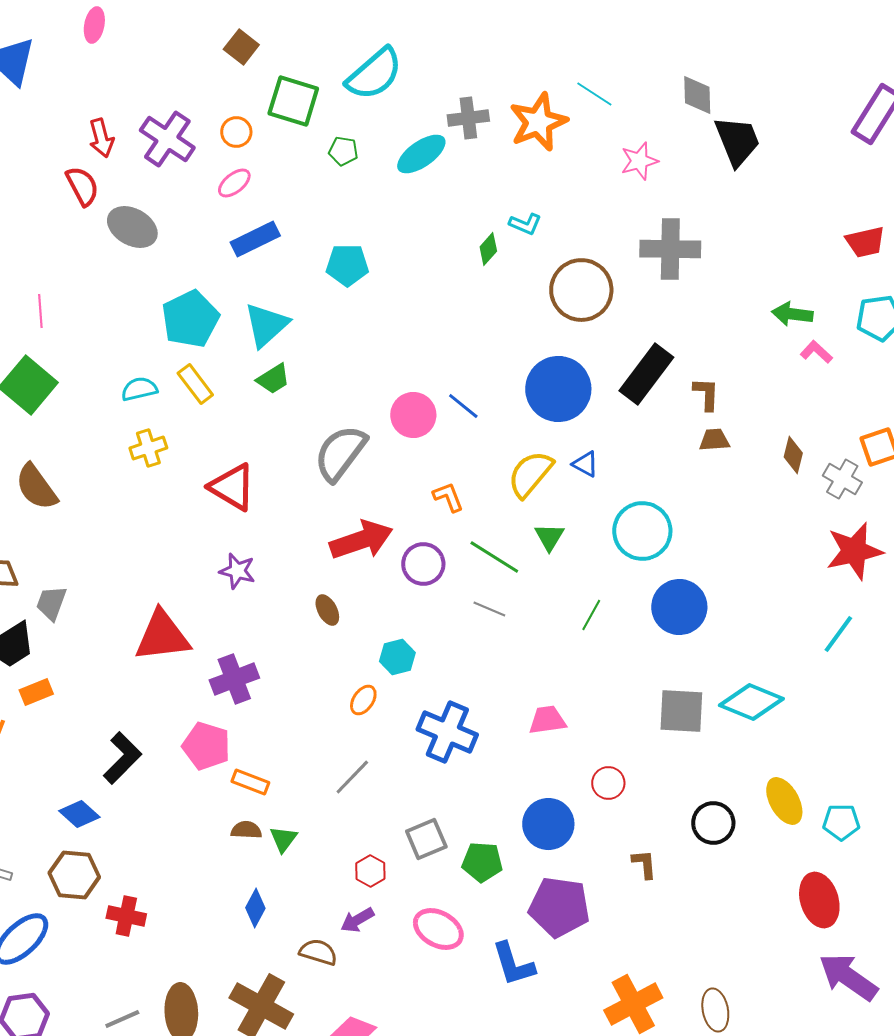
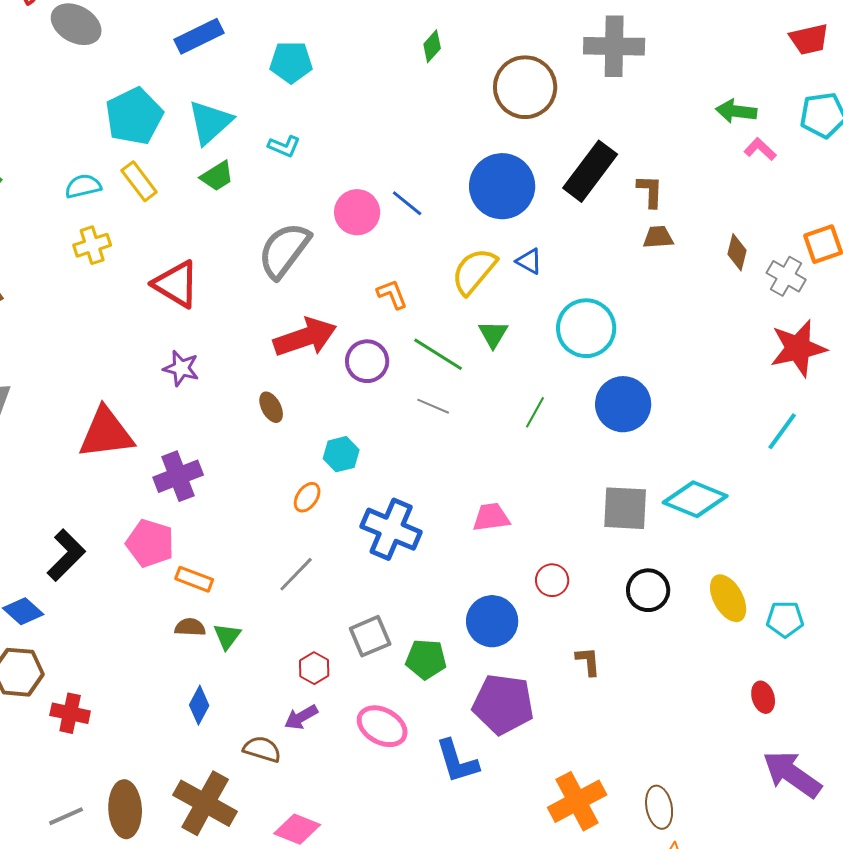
cyan L-shape: (525, 224) -> (284, 146), moved
black circle: (713, 823) -> (648, 590), moved
red ellipse: (819, 900) -> (763, 697), size x0.6

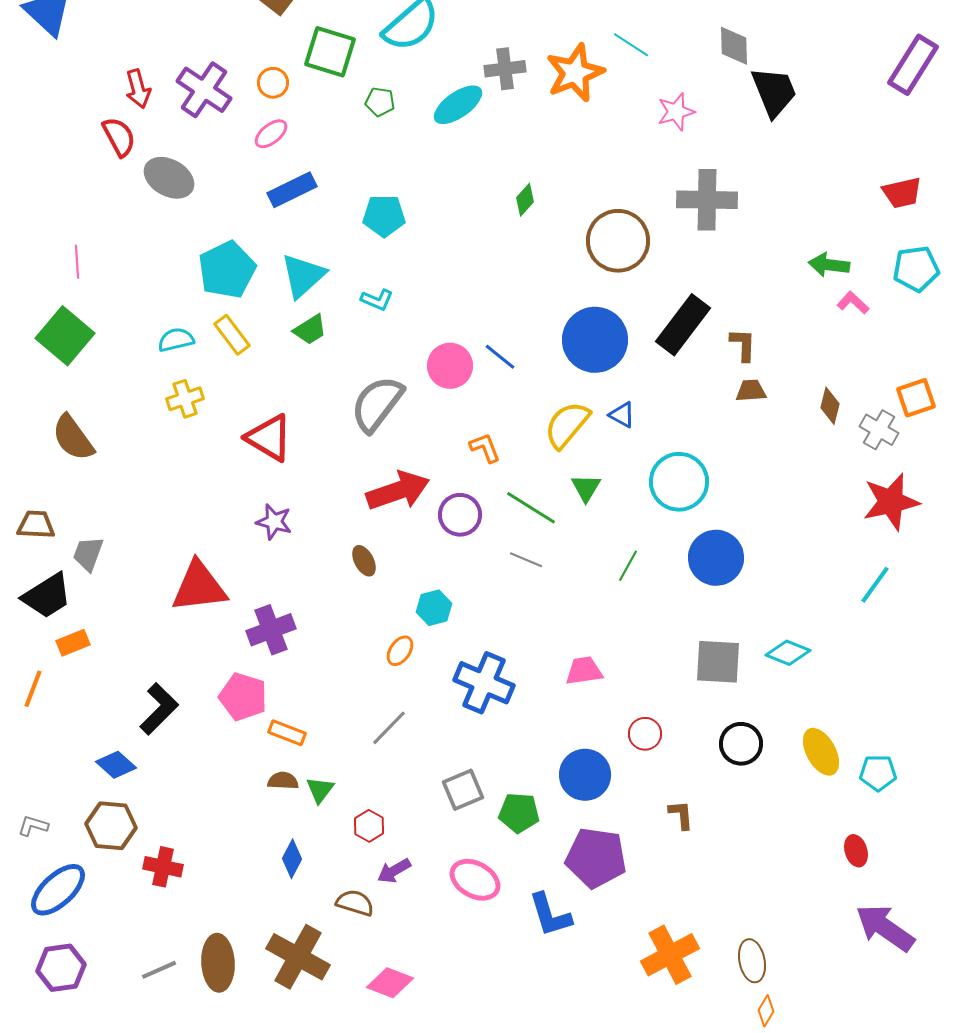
cyan diamond: (695, 499) -> (788, 653), size x0.7
red hexagon: (314, 668) -> (369, 826), moved

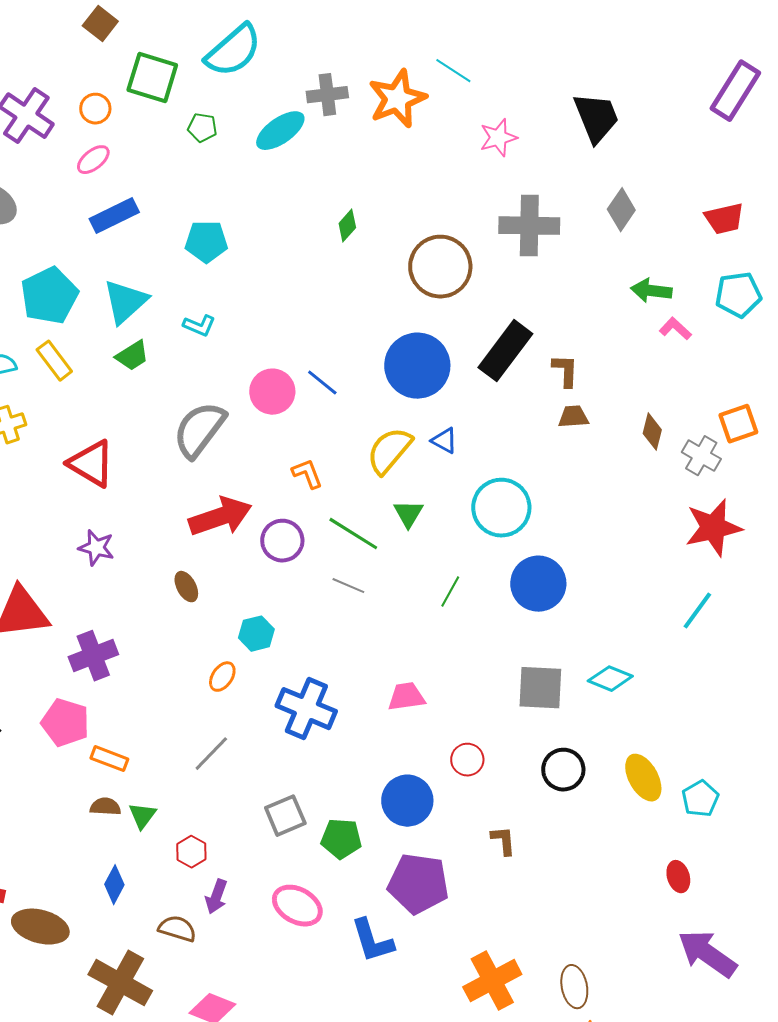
gray diamond: (734, 46) -> (621, 210), moved, turned 36
cyan pentagon: (878, 773) -> (700, 799), turned -30
purple arrow: (394, 871) -> (216, 897), turned -40
brown ellipse: (218, 963) -> (40, 927), moved, turned -72

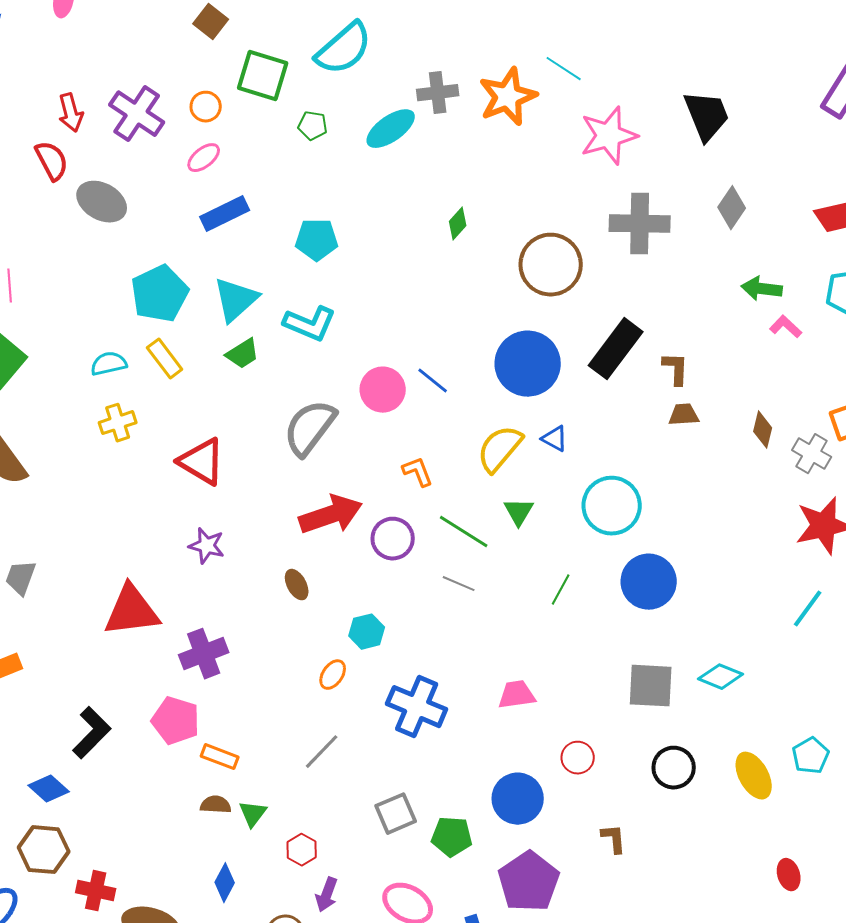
pink star: (498, 138) -> (609, 136), size x1.5
cyan L-shape: (199, 326) -> (310, 324), size x1.6
cyan pentagon: (700, 799) -> (811, 756), moved
purple pentagon: (418, 884) -> (529, 882), turned 30

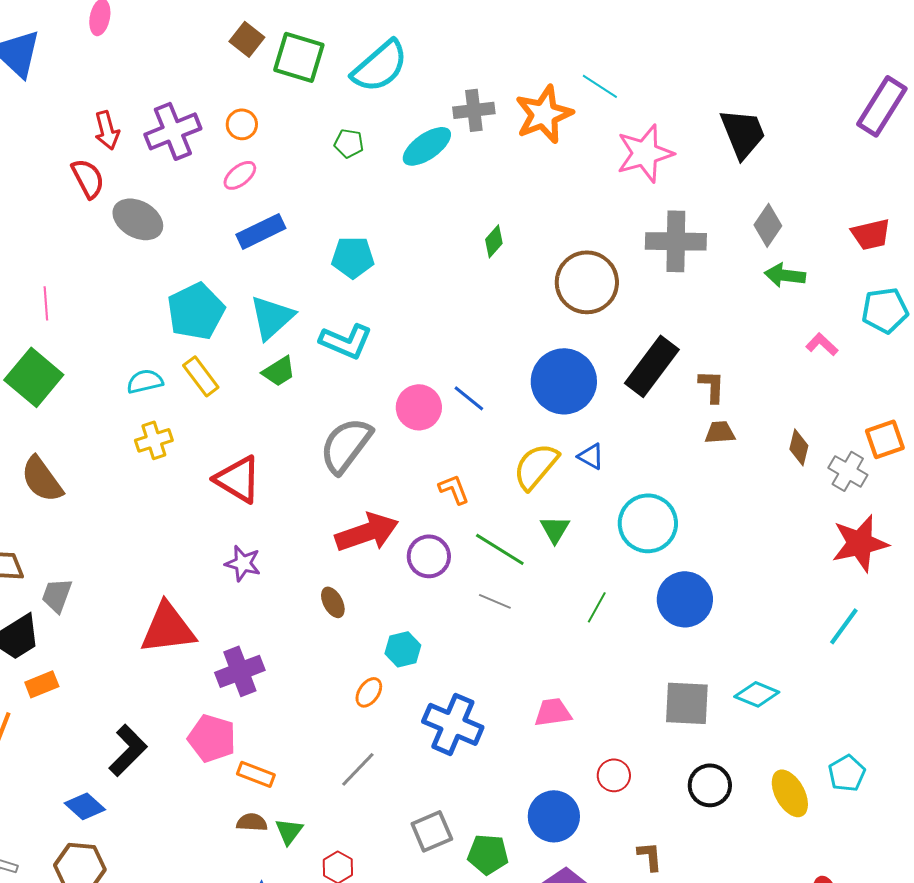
green square: (263, 76) -> (299, 57), moved
purple cross: (137, 114) -> (173, 131), turned 34
green arrow: (762, 289) -> (785, 275), moved

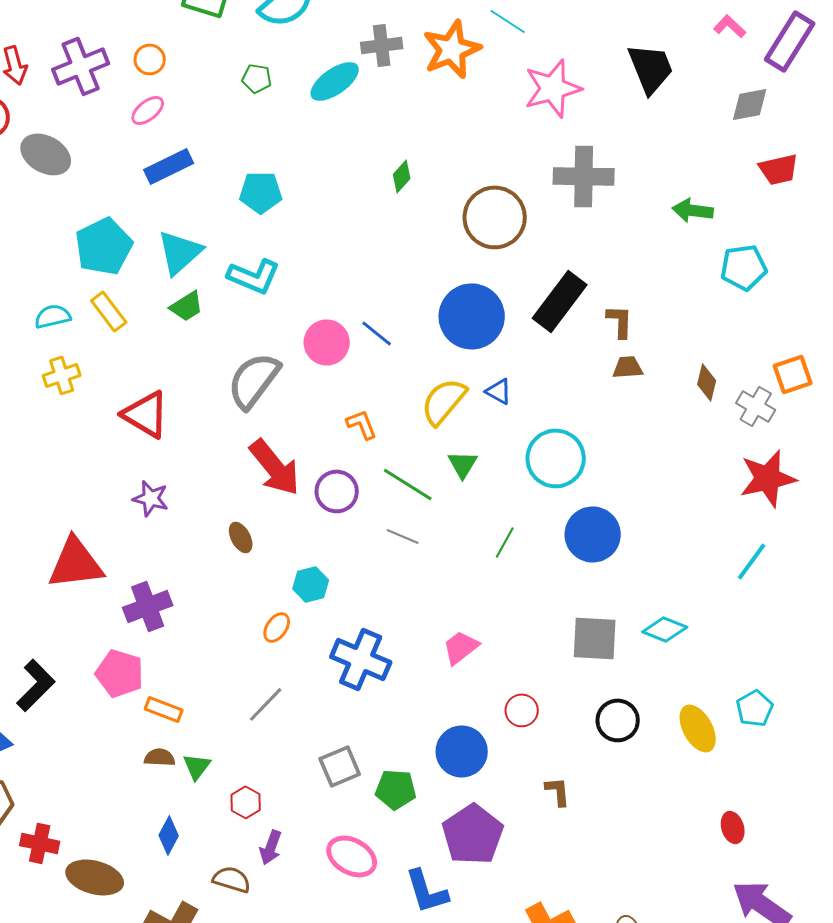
gray diamond: (768, 225) -> (750, 104), moved, turned 45
cyan pentagon: (885, 310) -> (744, 267), moved
pink L-shape: (822, 344) -> (730, 26), moved
red arrow: (367, 532) -> (275, 467), turned 70
pink trapezoid: (553, 712) -> (461, 647), turned -30

